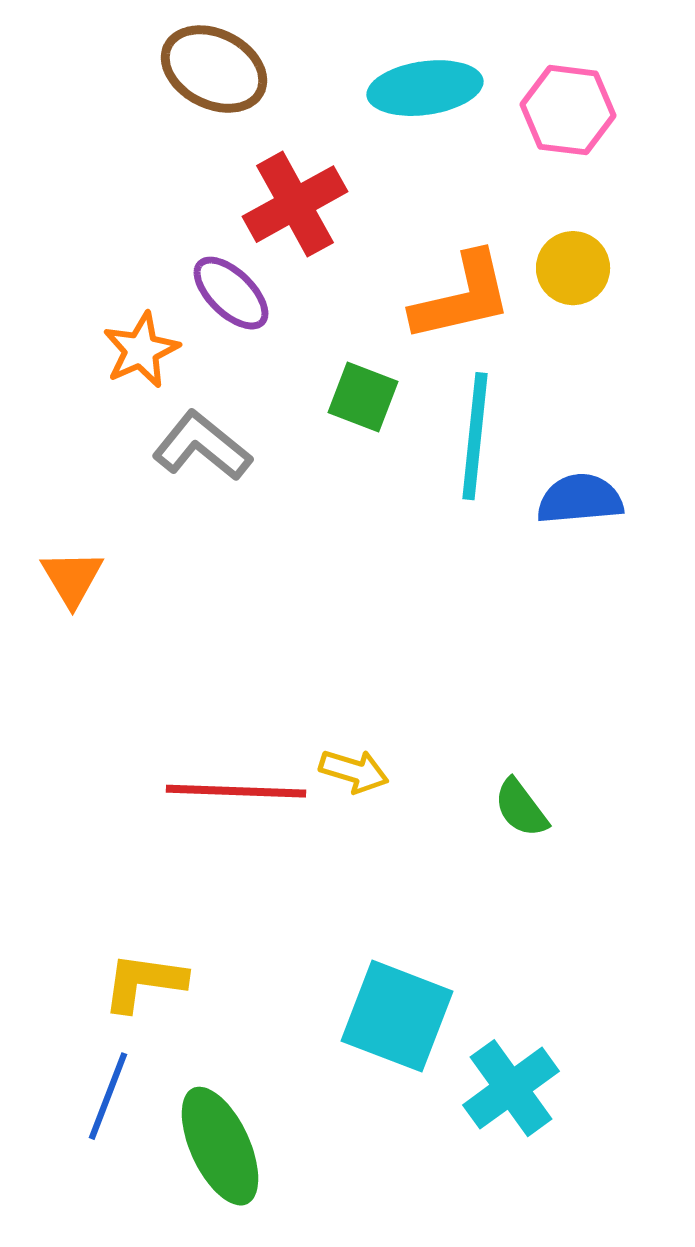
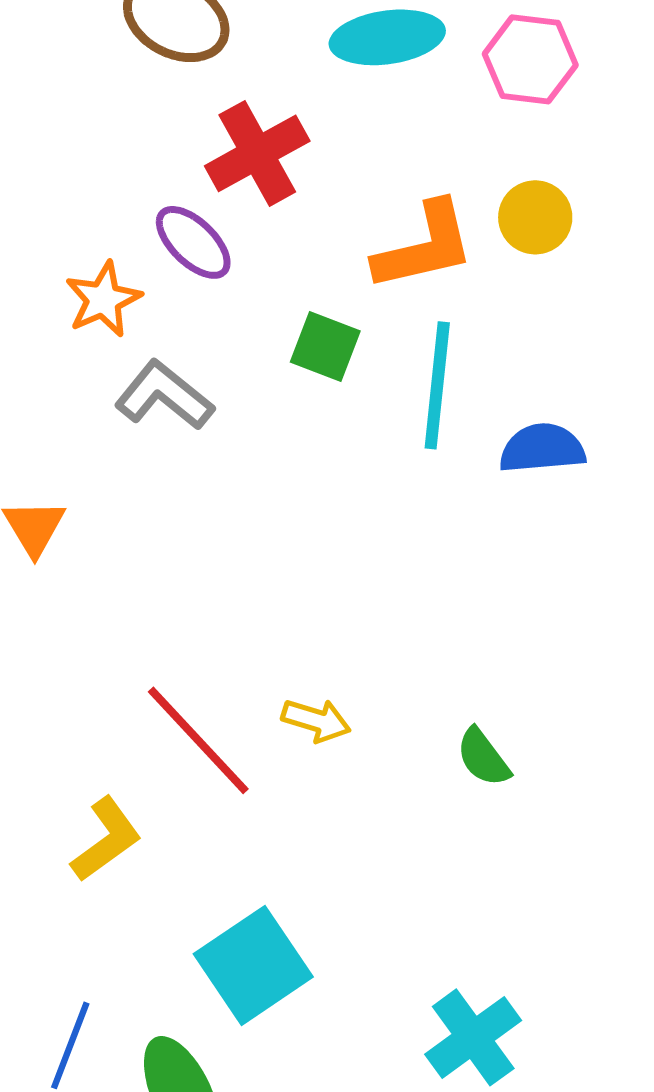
red line: (236, 791) -> (198, 740), turned 45
yellow L-shape: (144, 982) -> (106, 839), moved, turned 136
cyan square: (397, 1016) -> (253, 965), moved, turned 35

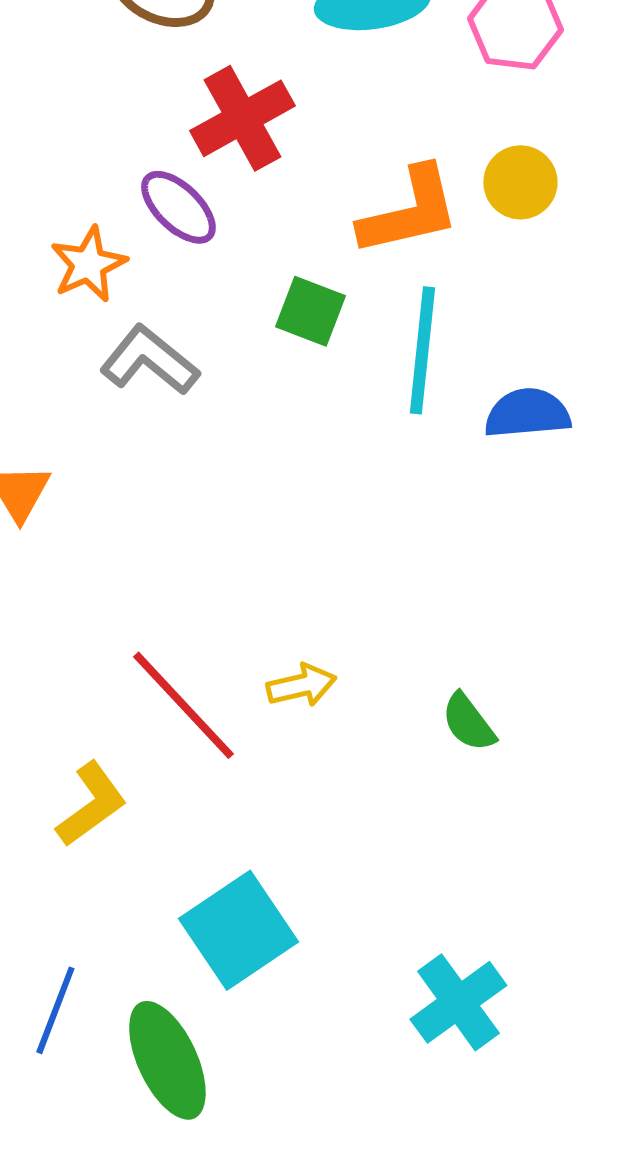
yellow arrow: (316, 720) -> (301, 685), turned -30

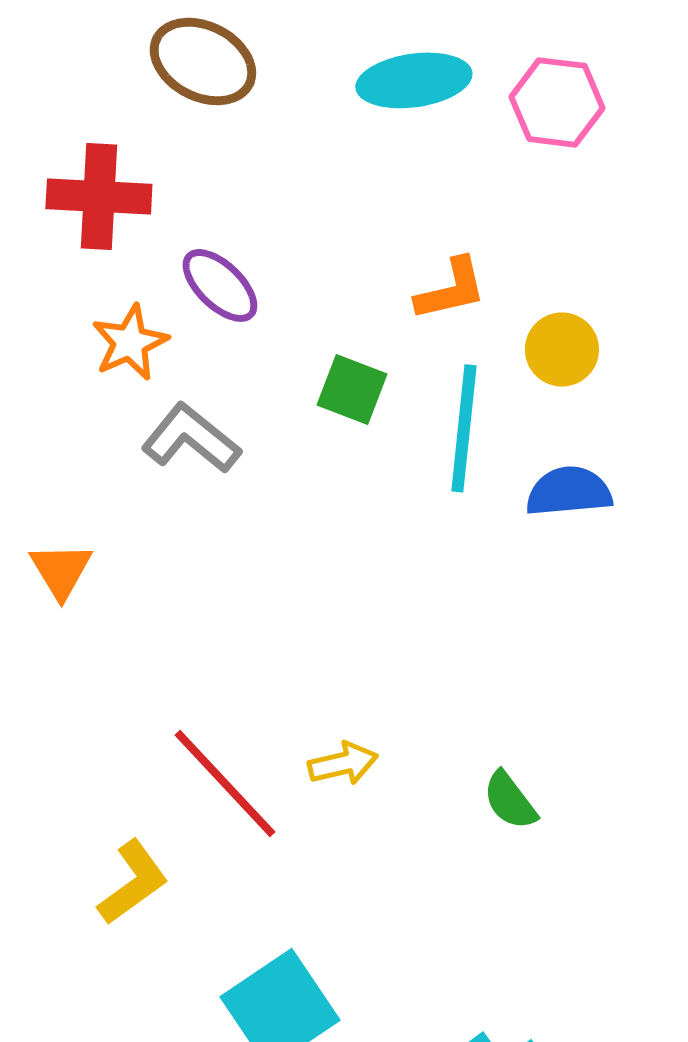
red cross: (242, 118) -> (99, 196), moved, turned 32
yellow circle: (520, 182) -> (562, 349), moved
orange L-shape: (409, 211) -> (451, 289), size x0.7

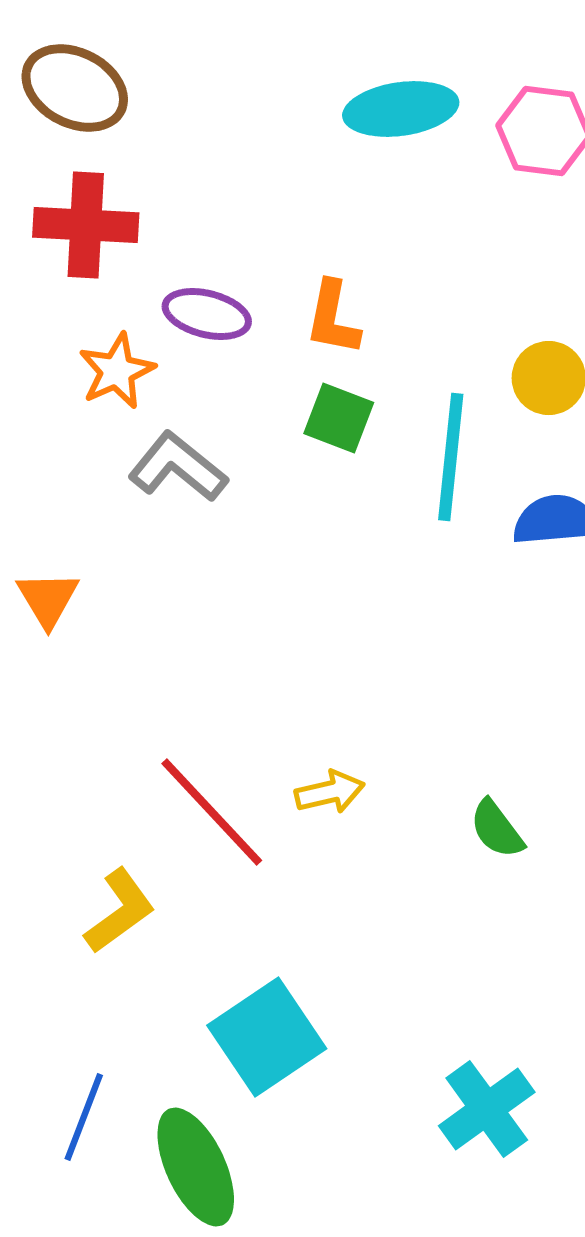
brown ellipse: (203, 61) -> (75, 88), moved
purple ellipse: (220, 285) -> (207, 314), turned -30
orange L-shape: (451, 289) -> (333, 318), moved, turned 114

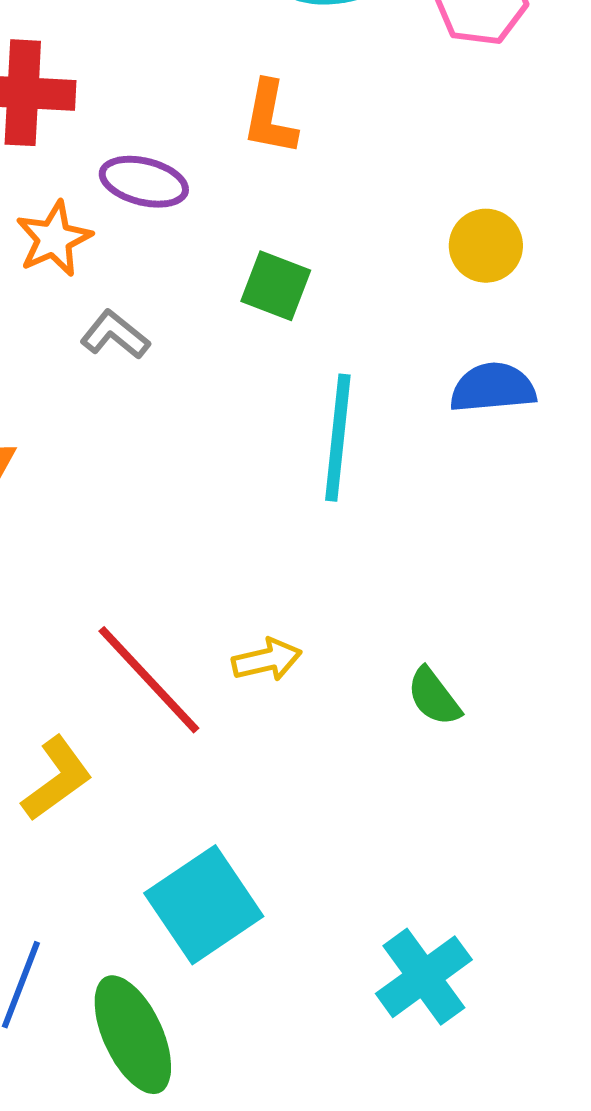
orange L-shape: (333, 318) -> (270, 118), moved
cyan line: (451, 457) -> (338, 438), moved
gray L-shape: (178, 467) -> (115, 335), size x0.7

